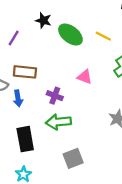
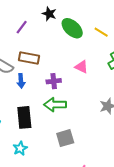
purple cross: (55, 96) -> (54, 81), turned -32

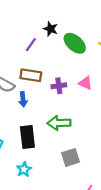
purple line: (22, 27) -> (31, 45), moved
purple cross: (54, 81) -> (59, 86), moved

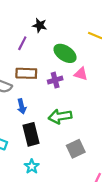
green ellipse: (75, 43) -> (65, 53), moved
blue arrow: (23, 99) -> (22, 106), moved

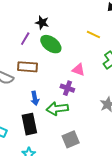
green ellipse: (65, 53) -> (51, 44), moved
purple cross: (55, 80) -> (67, 88), moved, turned 32
blue arrow: (22, 106) -> (35, 98), moved

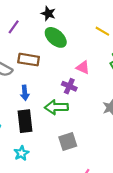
purple line: (25, 39) -> (14, 27), moved
blue arrow: (35, 98) -> (25, 93), moved

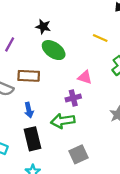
purple cross: (69, 86) -> (73, 98), turned -32

